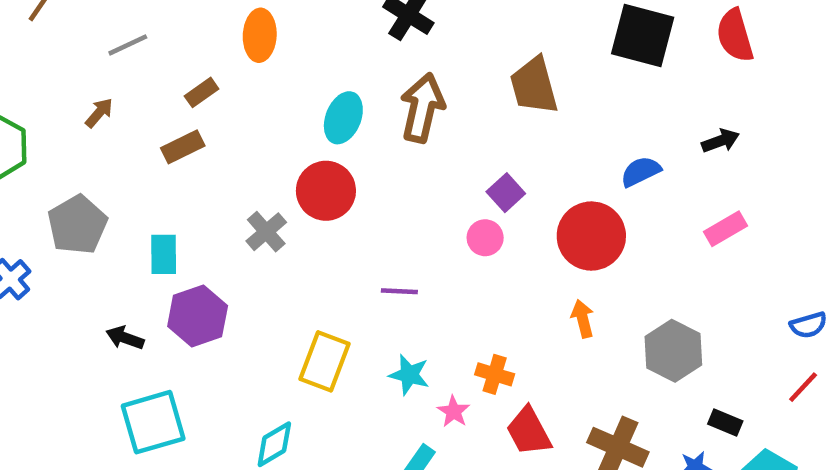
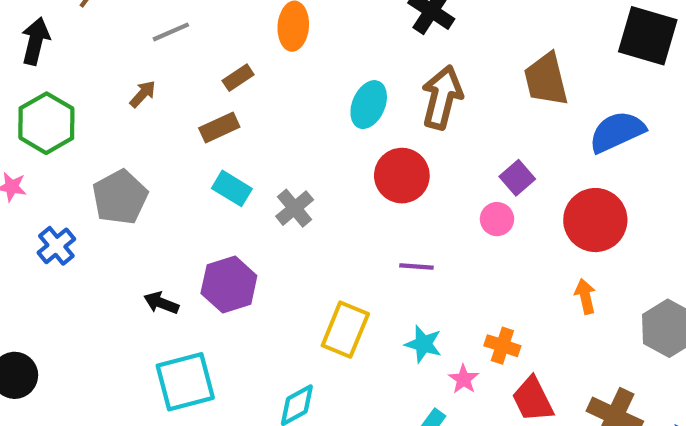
blue semicircle: (641, 172) -> (617, 132), moved, size x1.5
red circle: (326, 191) -> (402, 176), moved
cyan rectangle: (164, 254) -> (232, 188), moved, turned -60

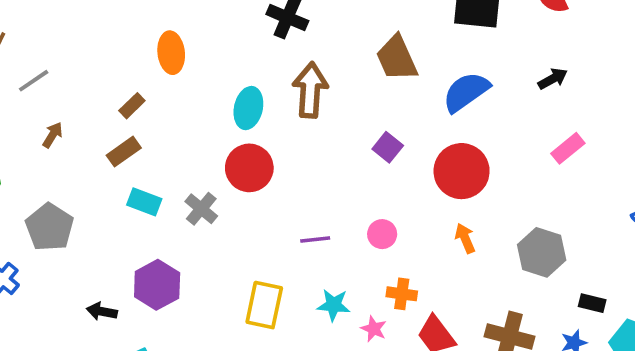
gray line: (171, 32) -> (34, 81), moved
red circle: (402, 176) -> (249, 168), moved
pink circle: (497, 219) -> (382, 234), moved

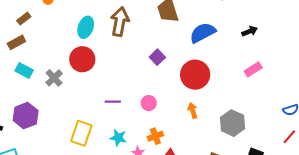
orange cross: (402, 294) -> (155, 136), turned -35

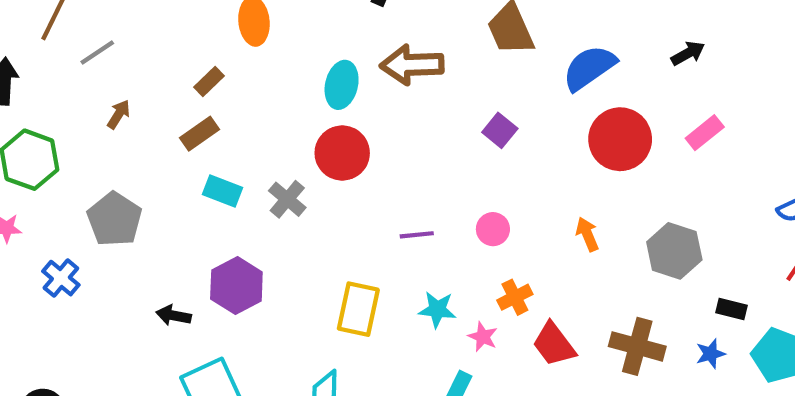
brown arrow: (120, 22) -> (412, 65), turned -96
red circle: (195, 75) -> (620, 139), moved

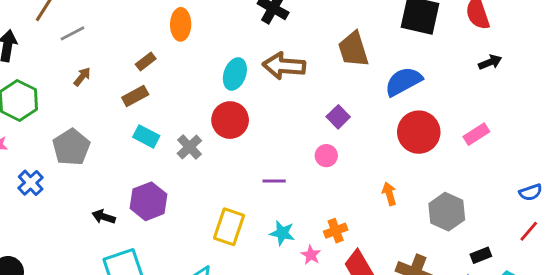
black arrow: (688, 53) -> (490, 62), moved
pink circle: (493, 229) -> (326, 156), moved
black rectangle: (731, 309) -> (481, 255), turned -42

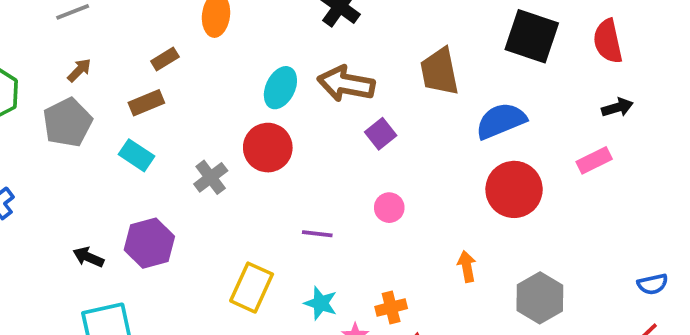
purple square: (338, 117) -> (381, 134), moved
pink rectangle: (476, 134) -> (594, 160), moved
cyan rectangle: (146, 136) -> (137, 155), moved
gray pentagon: (71, 147) -> (67, 122), moved

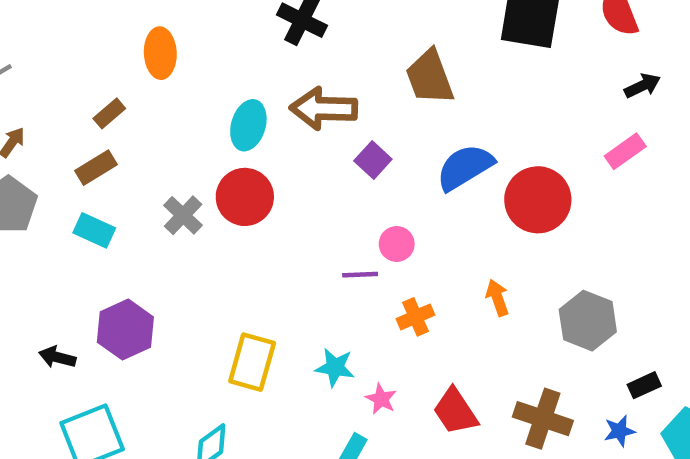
blue semicircle: (501, 121) -> (465, 167), moved
gray cross: (211, 177) -> (183, 215), moved
purple line: (317, 234) -> (360, 275), moved
orange cross: (391, 307) -> (416, 317), moved

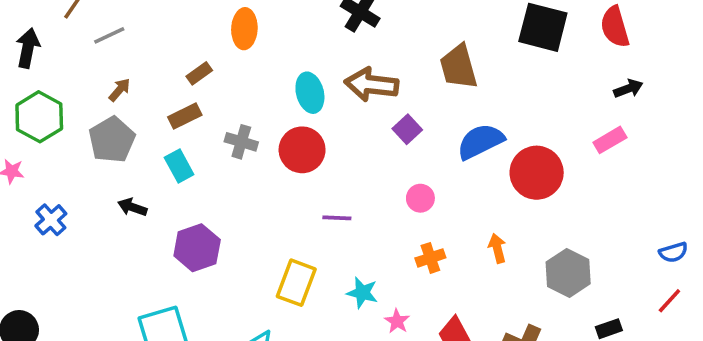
cyan ellipse: (248, 125) -> (310, 93), turned -36
gray cross: (183, 215) -> (241, 142), moved, turned -32
cyan rectangle: (94, 230) -> (179, 166), turned 32
purple line: (360, 275) -> (337, 218), moved
black arrow: (57, 357) -> (132, 207), moved

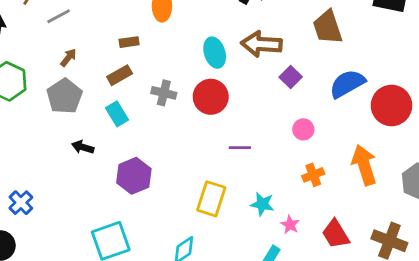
brown rectangle: (199, 73) -> (129, 42), turned 30
blue cross: (51, 220) -> (21, 203), moved
orange arrow: (497, 248) -> (364, 165), size x1.8

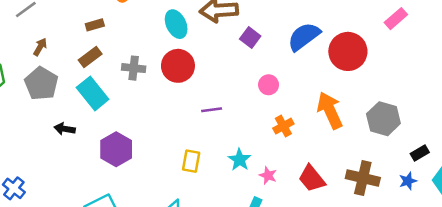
cyan rectangle: (117, 114) -> (93, 93), size x1.4
yellow rectangle: (211, 199) -> (191, 161), size x0.7
cyan star: (262, 204) -> (240, 160), turned 30

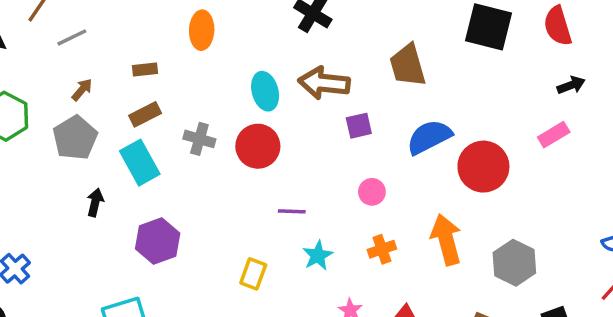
brown rectangle: (95, 25) -> (145, 70), moved
purple square: (250, 37) -> (359, 126), turned 30
black arrow: (65, 129) -> (95, 202), turned 84
cyan star: (240, 160) -> (318, 256), moved

